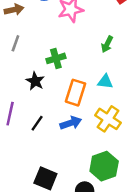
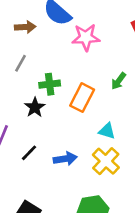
green cross: (56, 58) -> (50, 84), moved
cyan triangle: (105, 82) -> (107, 131), moved
orange rectangle: (75, 93) -> (82, 98), moved

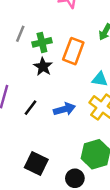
gray line: (21, 63) -> (20, 34), moved
black star: (35, 107) -> (43, 67), moved

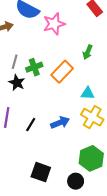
orange rectangle: (73, 51) -> (62, 72), turned 30
black star: (43, 67) -> (17, 83), moved

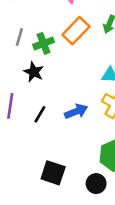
orange rectangle: (62, 72) -> (76, 31), moved
black star: (17, 83) -> (34, 72), moved

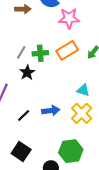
gray line: (19, 37) -> (21, 52), moved
black line: (40, 114) -> (24, 115), moved

